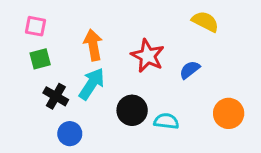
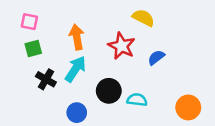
yellow semicircle: (205, 22) -> (143, 18), moved
orange circle: (229, 113) -> (188, 107), moved
blue circle: (70, 134) -> (77, 113), moved

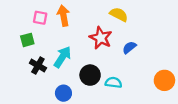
pink square: (29, 22) -> (40, 18), moved
orange arrow: (77, 37) -> (63, 16), moved
orange circle: (188, 107) -> (164, 80), moved

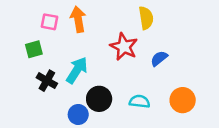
yellow semicircle: (119, 14) -> (146, 18), turned 54
black circle: (90, 75) -> (99, 99), moved
orange circle: (164, 80) -> (183, 100), moved

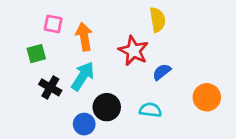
orange arrow: (78, 19) -> (84, 37), moved
blue semicircle: (159, 58) -> (162, 72), moved
orange circle: (183, 100) -> (207, 97), moved

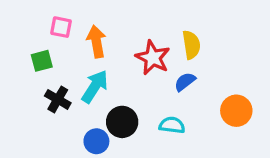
yellow semicircle: (157, 20) -> (191, 45), moved

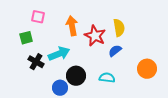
orange arrow: (96, 42) -> (72, 26), moved
cyan arrow: (95, 87) -> (59, 54), turned 35

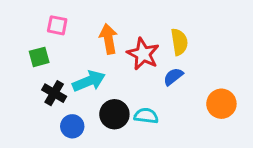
cyan semicircle: (107, 78) -> (146, 116), moved
blue circle: (60, 88) -> (72, 126), moved

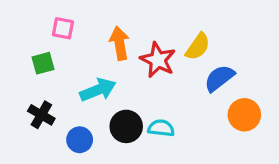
yellow semicircle: (179, 42) -> (198, 47), turned 44
blue semicircle: (173, 77) -> (219, 78), moved, size x1.4
black cross: (54, 93) -> (41, 115), moved

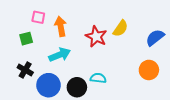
orange arrow: (120, 43) -> (61, 26), moved
blue semicircle: (219, 78) -> (155, 38), moved
black circle: (126, 126) -> (77, 87), moved
blue circle: (80, 140) -> (48, 85), size x1.5

